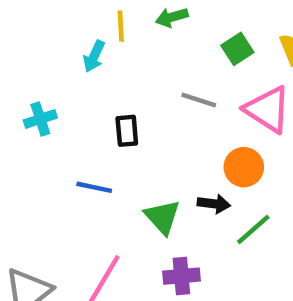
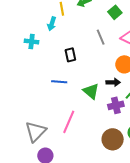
gray line: (199, 100) -> (101, 37), turned 56
cyan cross: (40, 119) -> (32, 41), moved, turned 32
purple cross: (181, 276) -> (116, 105), moved

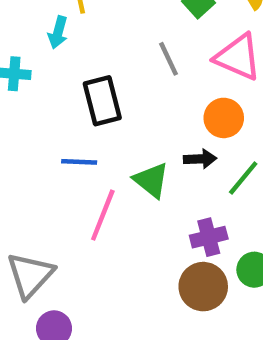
black rectangle: (70, 55) -> (102, 101), size x1.5
purple cross: (116, 105) -> (209, 237), moved
pink line: (69, 122) -> (103, 215), moved

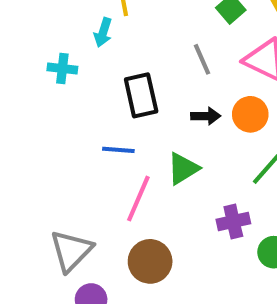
black arrow: (200, 159) -> (206, 116), moved
green triangle: (151, 180) -> (183, 169), turned 48
brown circle: (203, 287) -> (150, 261), moved

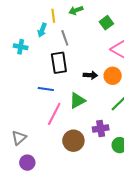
gray line: (202, 59) -> (65, 38), moved
gray triangle: (71, 251) -> (19, 138), size x0.7
brown circle: (150, 261) -> (73, 141), moved

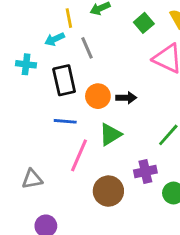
cyan arrow: (42, 30) -> (55, 39), turned 48
black rectangle: (59, 63) -> (64, 80), moved
orange circle: (113, 76) -> (98, 96), moved
gray triangle: (19, 138) -> (32, 179), moved, turned 35

